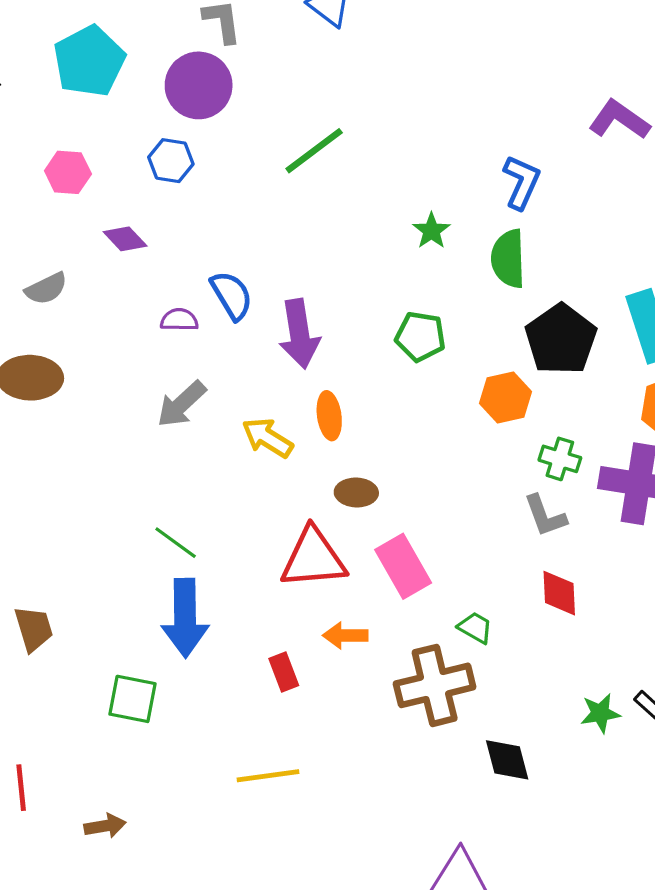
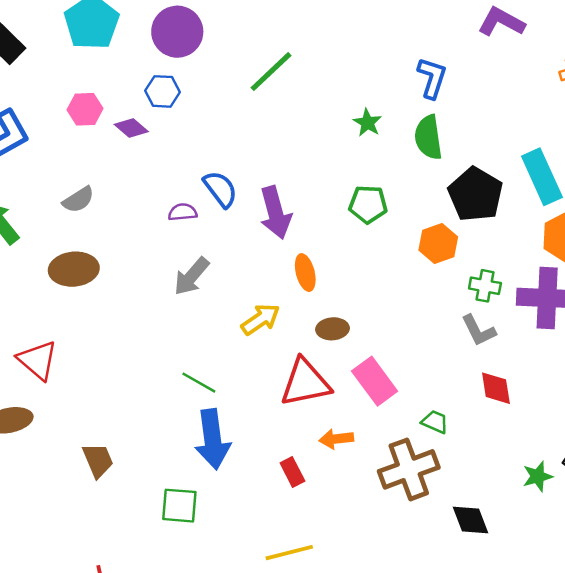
purple diamond: (125, 239) -> (131, 128), moved
yellow arrow: (267, 438) -> (261, 319), moved, turned 120

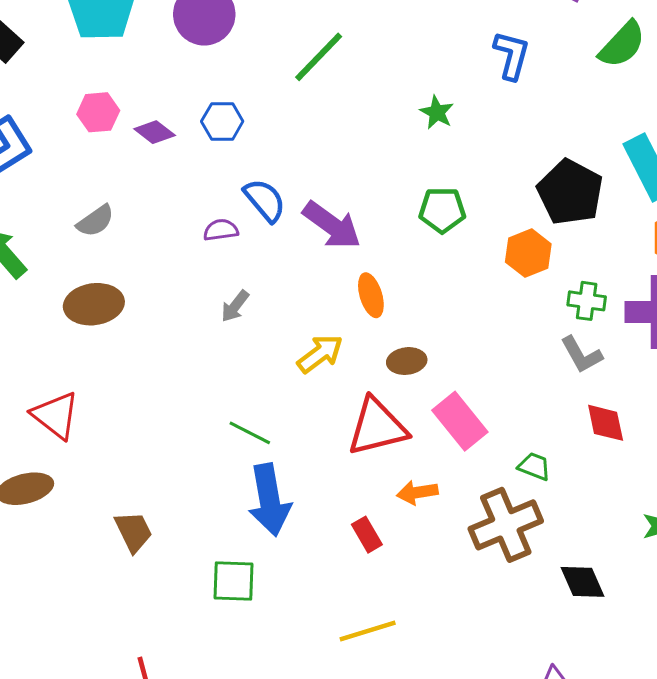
blue hexagon: (163, 91) -> (222, 121), moved
green semicircle: (428, 137) -> (622, 45), moved, turned -126
purple arrow: (275, 213) -> (332, 225), turned -36
gray arrow: (191, 276) -> (235, 306), size x0.7

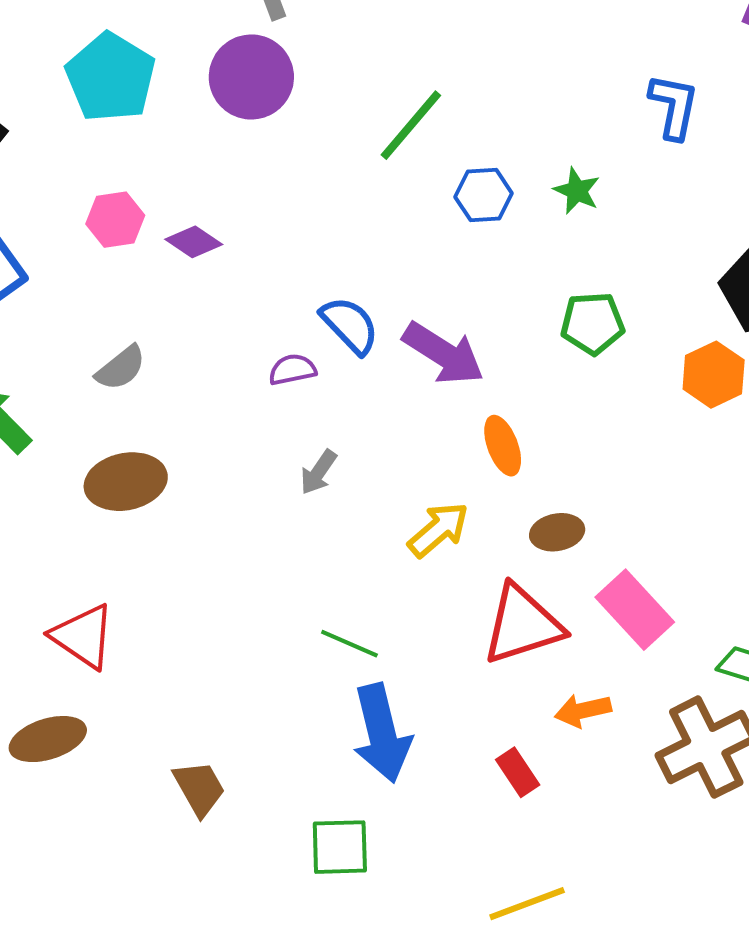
blue hexagon: (222, 121) -> (483, 195), moved

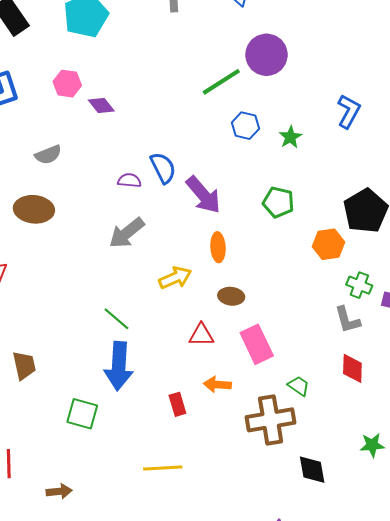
purple circle: (251, 77) -> (266, 55), moved
gray arrow: (318, 472) -> (127, 233), size x1.6
red triangle: (522, 625) -> (201, 335), size x0.6

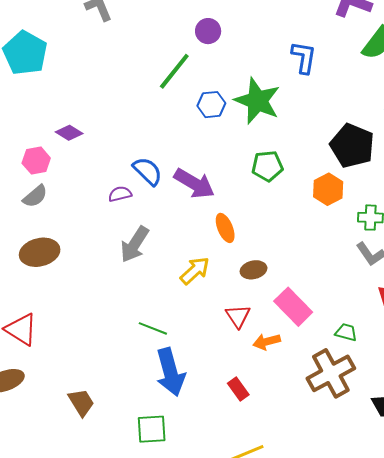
purple circle: (266, 55) -> (208, 31), size x0.6
pink hexagon: (67, 84) -> (36, 161), moved
green star: (290, 137) -> (257, 101), size x2.0
red triangle: (201, 335) -> (238, 316), turned -44
orange arrow: (217, 385) -> (267, 342), moved

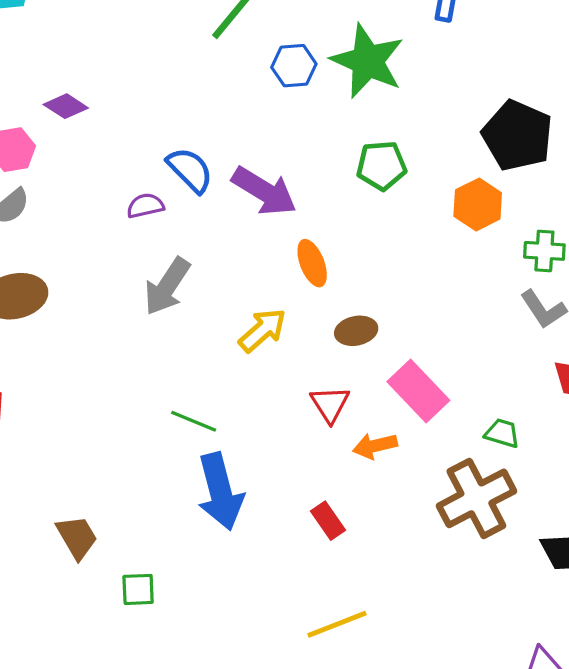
green square: (152, 429) -> (138, 589), moved, size x0.7

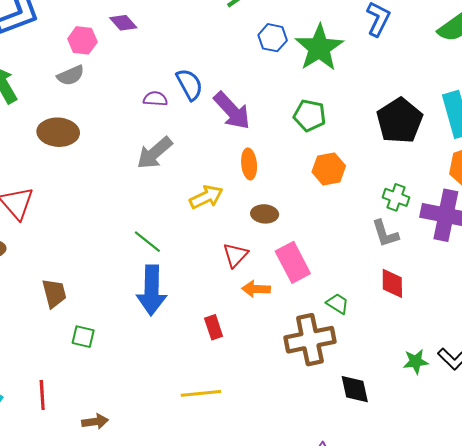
orange hexagon: (478, 204) -> (329, 169), moved

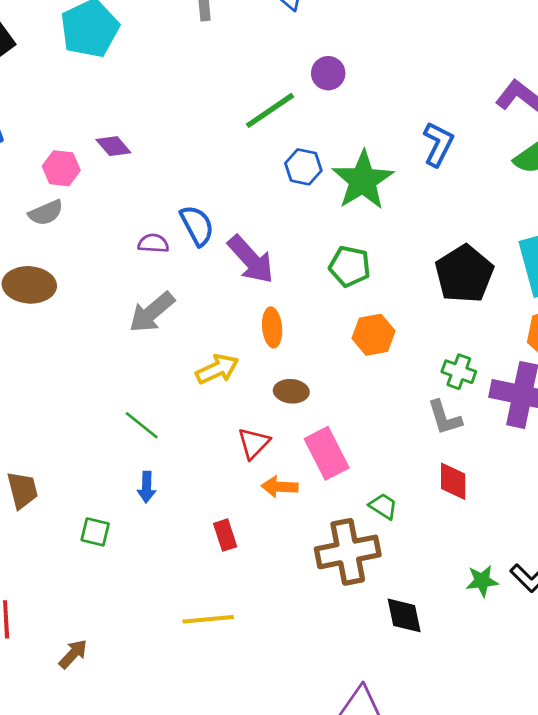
blue arrow: (152, 290) -> (147, 487), size x0.5
green square: (83, 337) -> (95, 532), moved
brown arrow: (95, 422) -> (73, 654), turned -40

